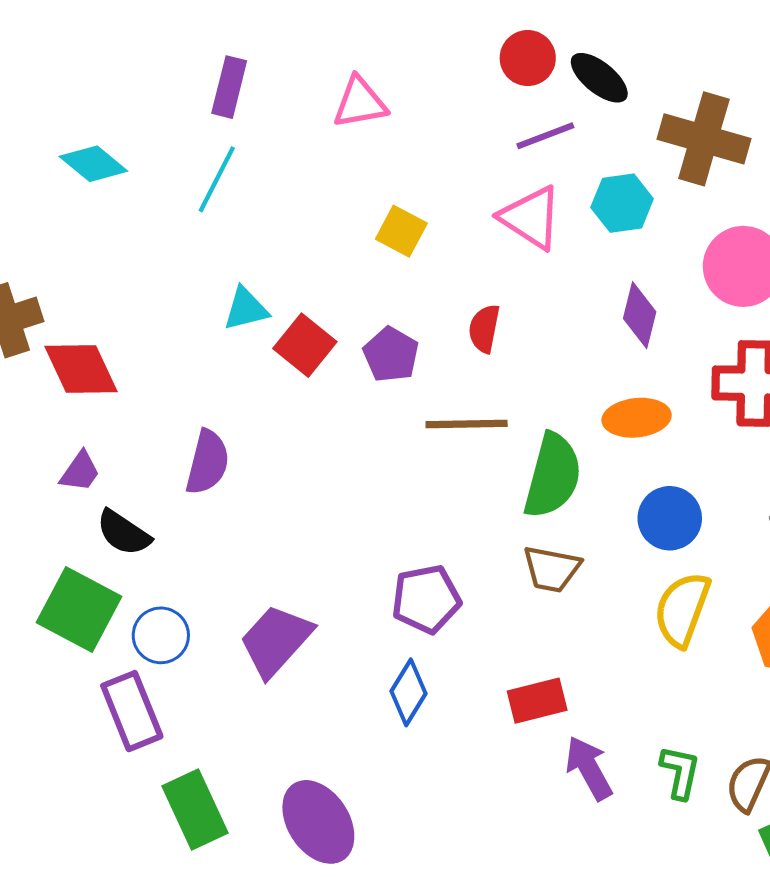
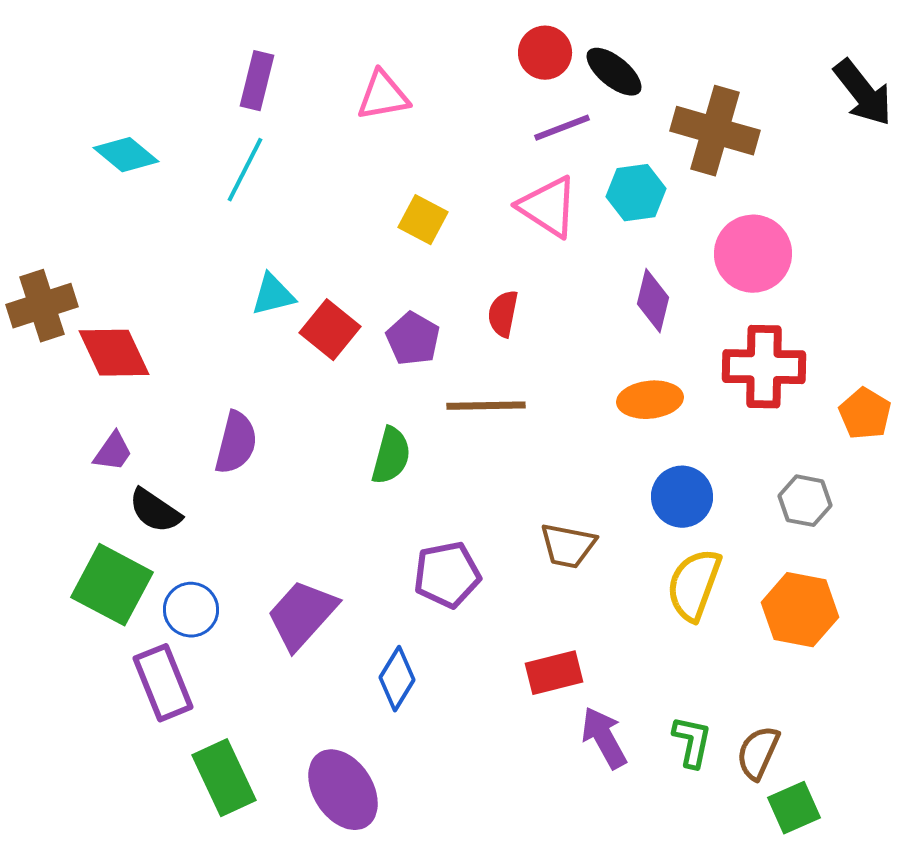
green semicircle: (553, 476) -> (391, 456), moved, size x0.7
blue diamond: (409, 692) -> (397, 679), moved

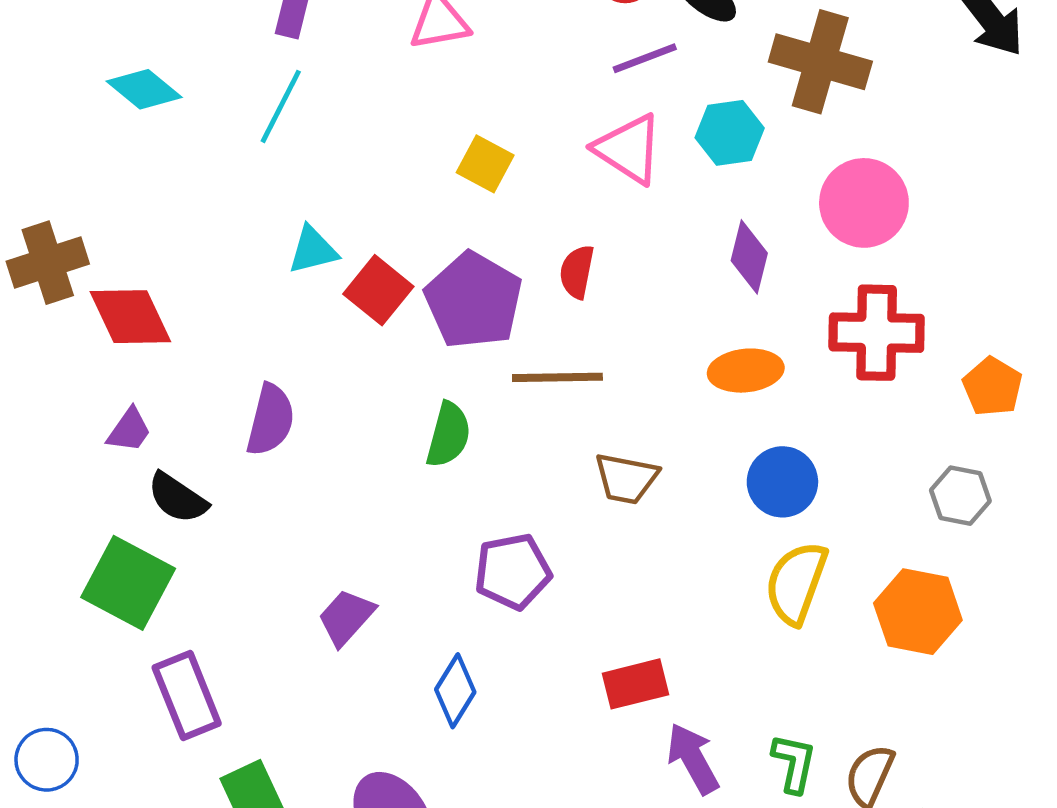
purple pentagon: (413, 339) -> (474, 300), size x1.6
gray hexagon: (805, 501) -> (960, 496), moved
brown trapezoid: (568, 546) -> (626, 478), moved
blue circle: (191, 610) -> (47, 760), moved
purple trapezoid: (302, 615) -> (346, 617), size x0.7

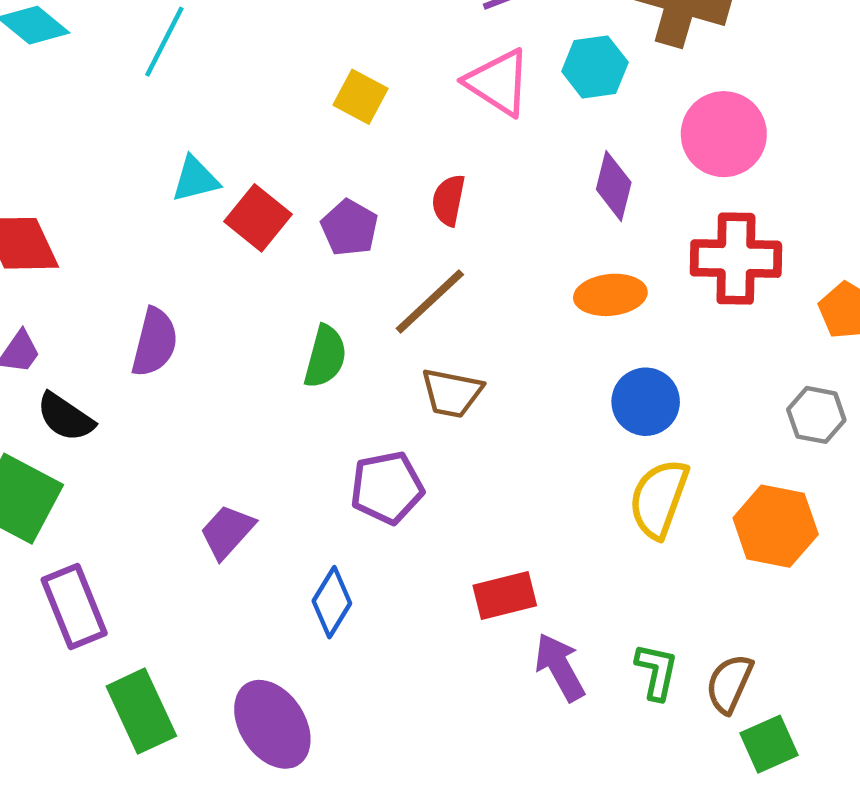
purple pentagon: (474, 300) -> (349, 228), size x0.6
brown line: (557, 377) -> (430, 302), turned -42
brown trapezoid: (626, 478) -> (452, 393), moved

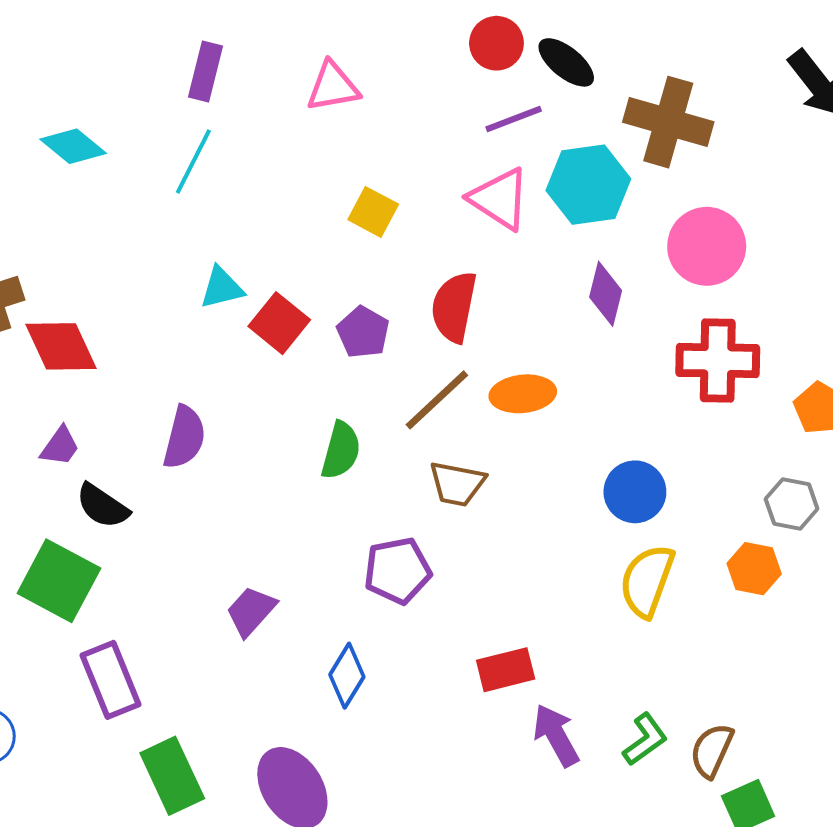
cyan hexagon: (595, 67) -> (588, 185), size x1.4
red semicircle: (449, 200) -> (454, 307), size x1.5
orange ellipse: (610, 295) -> (523, 394), moved
orange hexagon: (776, 526) -> (754, 569), moved, size x0.7
green L-shape: (657, 671) -> (645, 739), turned 42

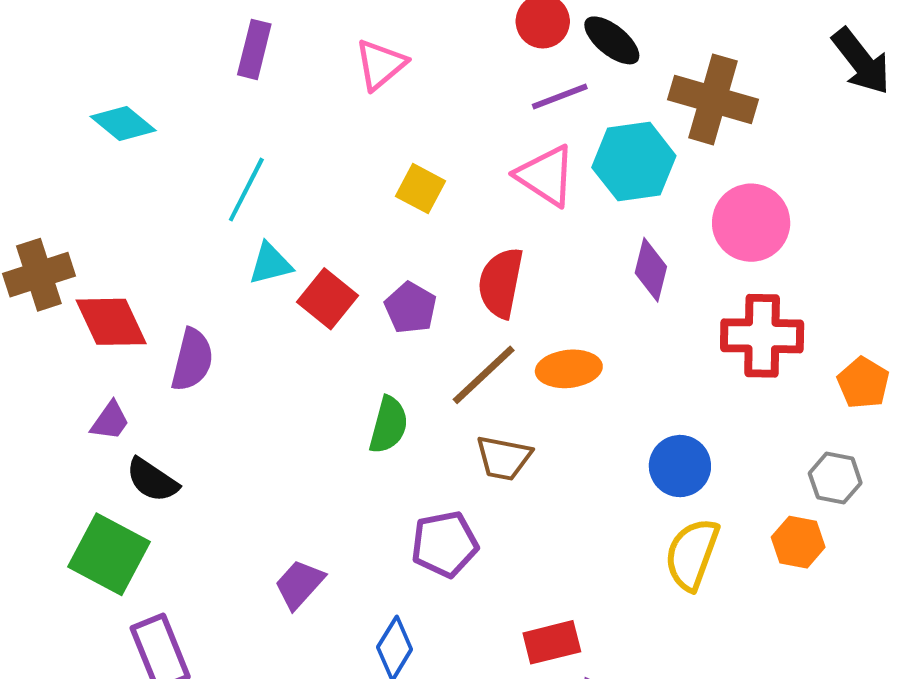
pink triangle: (333, 87) -> (381, 64), turned -30
cyan line: (193, 161) -> (246, 190), moved
purple semicircle: (184, 437) -> (192, 360), moved

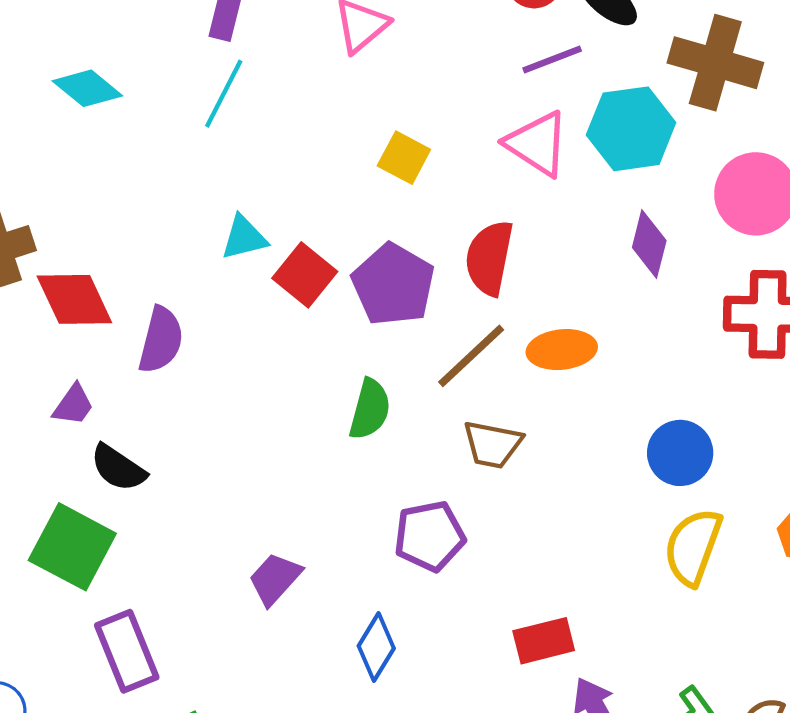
cyan line: (246, 190) -> (224, 94), moved
purple pentagon: (411, 308) -> (393, 284), size x1.5

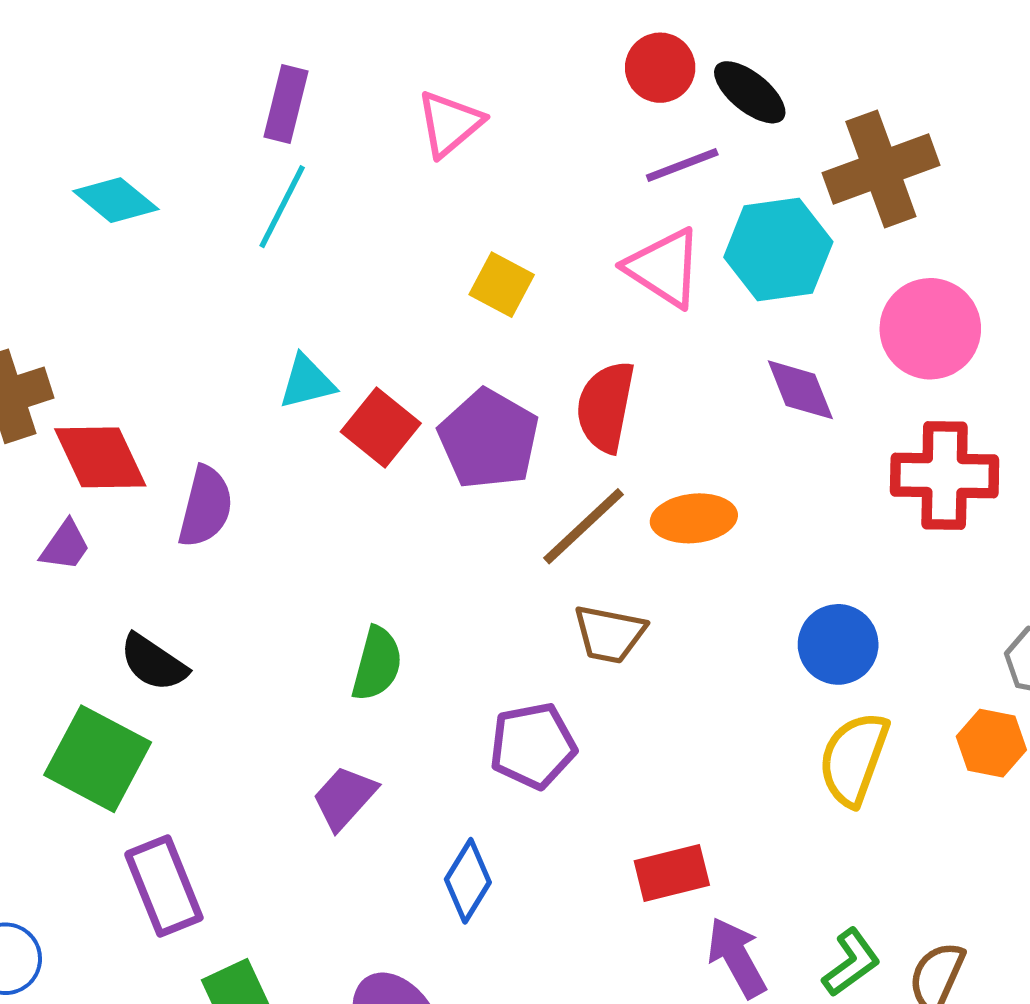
brown cross: (715, 63) -> (881, 169), turned -36
purple diamond: (649, 244) -> (800, 390), turned -36
purple trapezoid: (73, 405) -> (65, 546), moved
green semicircle: (370, 409) -> (377, 664), moved

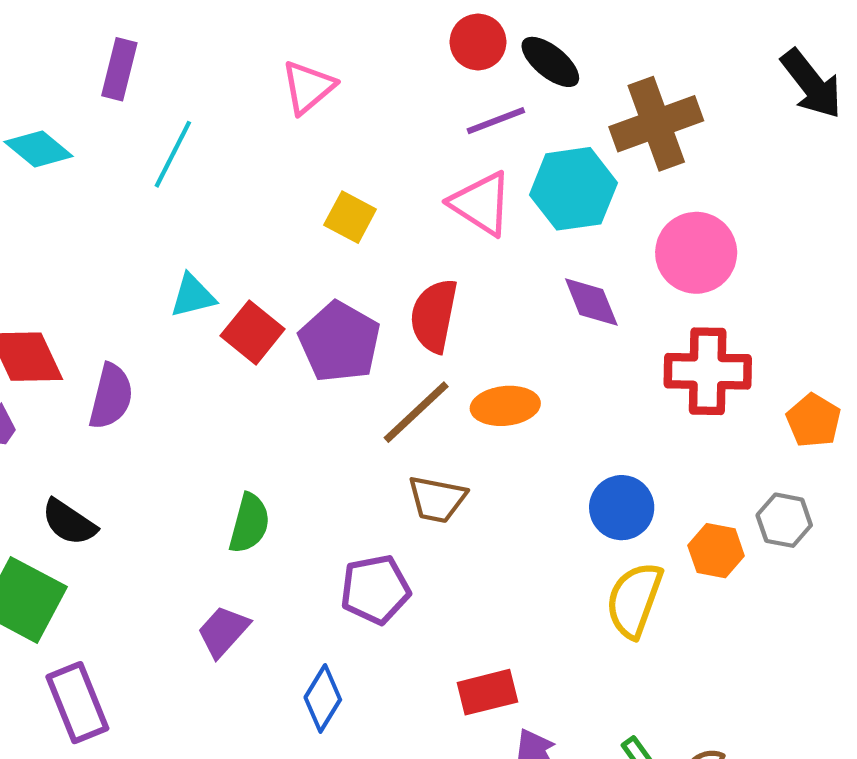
purple rectangle: (286, 104) -> (119, 69), moved
orange hexagon: (991, 743) -> (716, 551), moved

